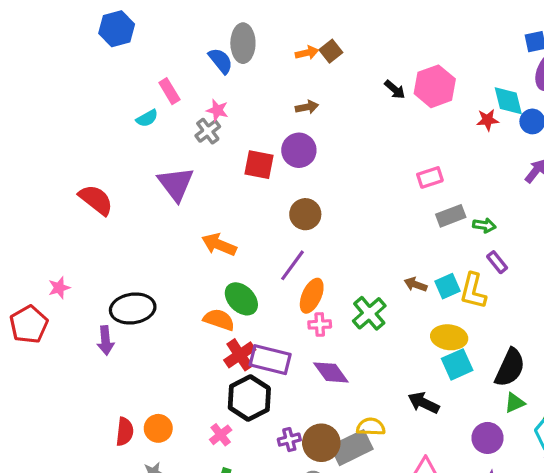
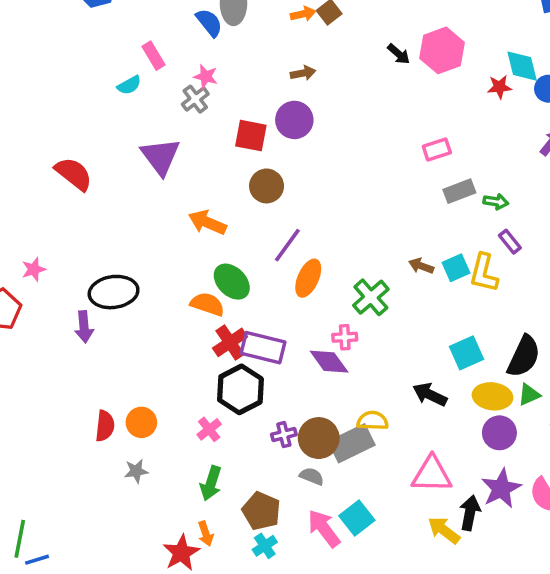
brown circle: (305, 214) -> (267, 186), moved
pink cross: (320, 324) -> (345, 337), moved
yellow ellipse: (449, 337) -> (492, 396), moved

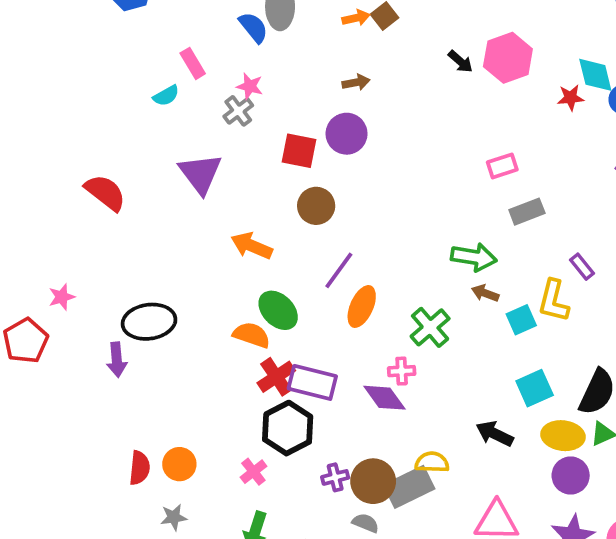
green arrow: (496, 202) -> (474, 257), moved, size x1.6
cyan square: (456, 268) -> (521, 320), moved

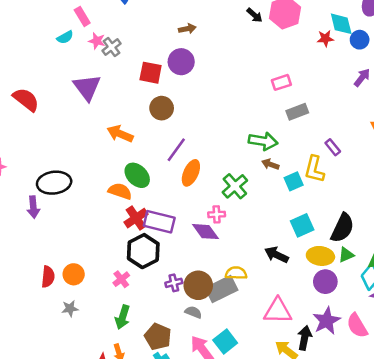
pink star: (250, 86) -> (97, 41), moved

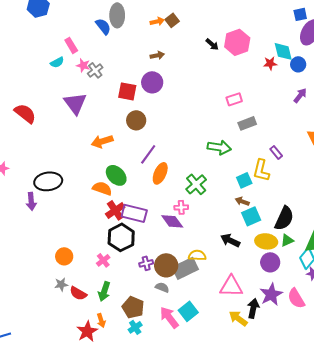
orange arrow: (120, 134) -> (102, 141), turned -40
brown arrow: (270, 164) -> (242, 201), moved
red semicircle: (48, 277) -> (78, 293), moved, turned 114

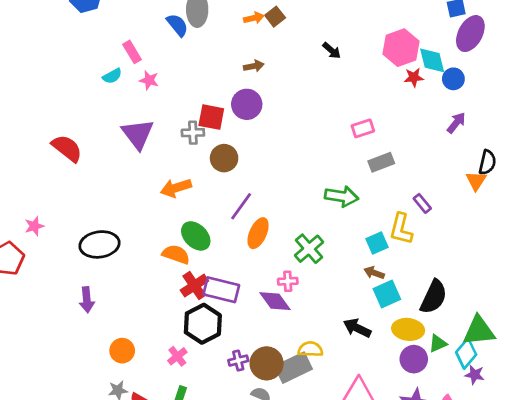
pink hexagon: (237, 42) -> (401, 48), moved
gray cross: (95, 70) -> (193, 133), moved, turned 35
purple arrow: (31, 201) -> (87, 300), moved
green triangle: (287, 240) -> (438, 344), moved

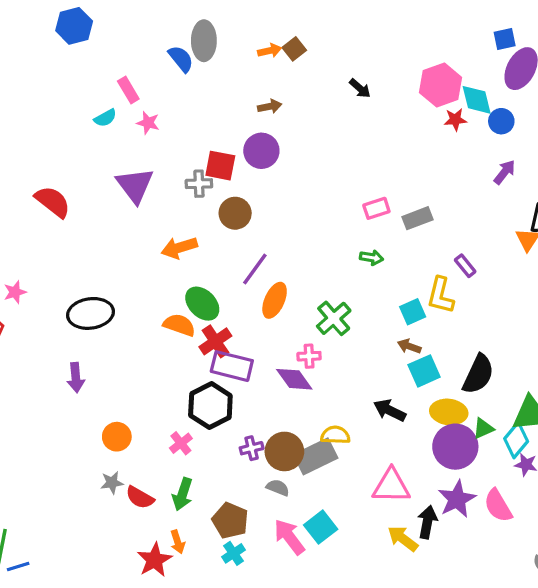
pink rectangle: (363, 128) -> (376, 208), moved
green arrow: (342, 196) -> (372, 258), size x0.6
red cross: (194, 286) -> (215, 341), moved
purple circle: (414, 359) -> (455, 447), size x1.4

